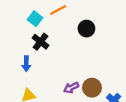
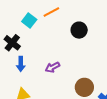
black cross: (41, 42) -> (12, 43), moved
purple arrow: (71, 88) -> (53, 67), moved

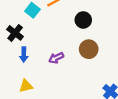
brown circle: (84, 87) -> (89, 49), moved

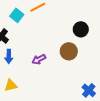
black circle: (83, 20) -> (81, 29), moved

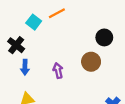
purple arrow: (39, 59) -> (58, 71), turned 104

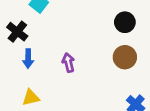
brown circle: (91, 62) -> (125, 57), moved

